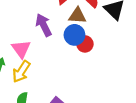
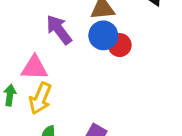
pink triangle: (21, 49) -> (34, 68), turned -42

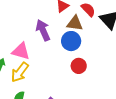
red circle: (120, 45) -> (79, 66), moved

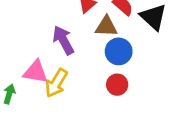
blue circle: (71, 41) -> (119, 51), moved
yellow arrow: (20, 72) -> (56, 83), moved

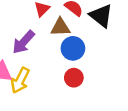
purple arrow: (63, 40) -> (23, 42), turned -105

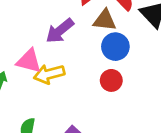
yellow arrow: (20, 80) -> (49, 74), turned 40

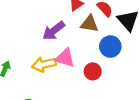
blue circle: (115, 47) -> (110, 47), moved
pink triangle: (29, 61) -> (65, 58), moved

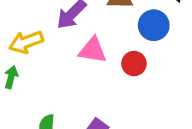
yellow arrow: (44, 64) -> (26, 42), moved

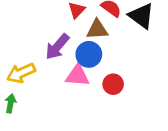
blue circle: (154, 25) -> (89, 54), moved

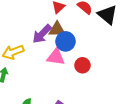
brown triangle: (97, 29) -> (57, 29), moved

